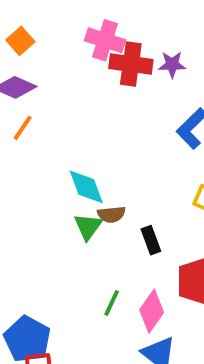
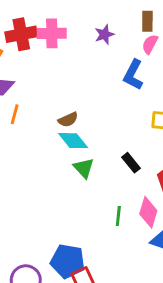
red cross: (131, 64) -> (21, 34), moved
brown semicircle: (111, 214) -> (68, 120), moved

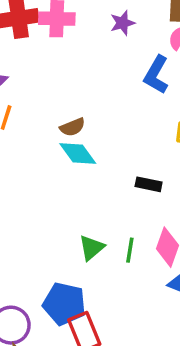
black rectangle: (131, 163) -> (149, 184), turned -42
green triangle: (84, 168) -> (92, 248), moved, turned 30

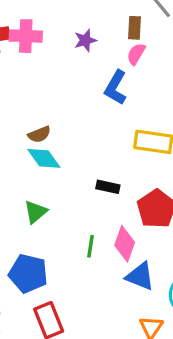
green triangle: (92, 248) -> (36, 212), moved
blue pentagon: (64, 304) -> (28, 273), moved

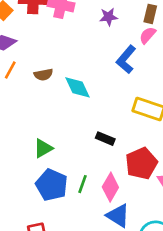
brown semicircle: (39, 134) -> (43, 75), moved
cyan diamond: (44, 158) -> (78, 87), moved
blue pentagon: (28, 273) -> (52, 185), moved

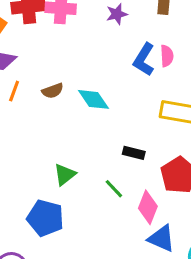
pink semicircle: (148, 35) -> (167, 56), moved, turned 144
green line: (82, 184) -> (114, 189), moved, turned -54
blue pentagon: (52, 185) -> (45, 218), moved

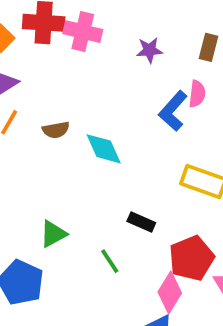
pink semicircle: (167, 56) -> (197, 94), moved
pink diamond: (148, 207) -> (170, 292), moved

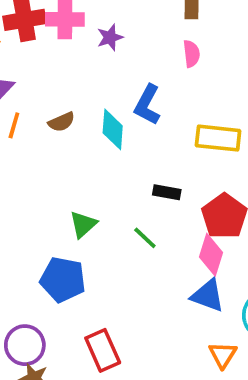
purple star: (149, 50) -> (110, 37), moved
blue L-shape: (173, 111) -> (147, 105), moved
cyan diamond: (104, 149) -> (113, 129), turned 42

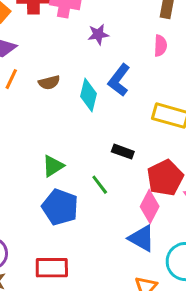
purple star: (110, 37) -> (98, 34), moved
blue pentagon: (63, 280) -> (60, 207), moved
red rectangle: (103, 350) -> (52, 268), turned -76

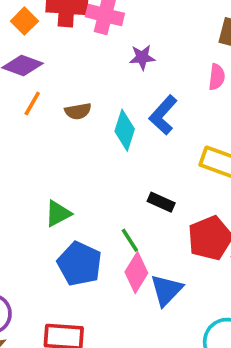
green triangle: (53, 166) -> (58, 214), moved
pink diamond: (150, 206) -> (136, 273), moved
blue triangle: (142, 238) -> (166, 290), moved, turned 40

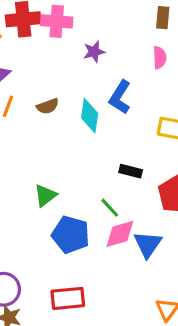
pink diamond: (136, 273) -> (120, 234), turned 52

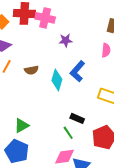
green line: (110, 208) -> (68, 133), moved
blue pentagon: (71, 235) -> (17, 151), moved

